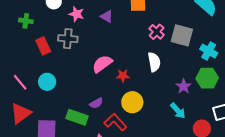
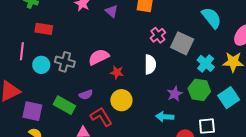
gray cross: (68, 39) -> (65, 62), moved
red rectangle: (43, 46) -> (44, 29), turned -66
pink line: (20, 82) -> (22, 51), moved, turned 36
cyan arrow: (178, 111) -> (165, 117), turned 126

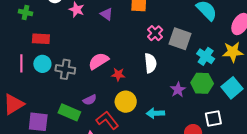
cyan circle: (41, 65) -> (42, 64), moved
cyan arrow: (165, 117) -> (155, 113), moved

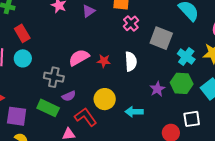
purple triangle: (106, 14) -> (89, 11), turned 48
pink cross: (155, 33) -> (131, 23), moved
red rectangle: (41, 39) -> (22, 33), turned 54
gray cross: (65, 69) -> (54, 77), moved
red star: (118, 74) -> (104, 61), moved

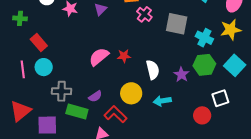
white semicircle: (131, 61) -> (153, 70), moved
gray cross: (54, 77) -> (62, 91), moved

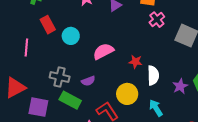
red star: (124, 56) -> (135, 62), moved
cyan circle: (44, 67) -> (71, 36), moved
purple semicircle: (95, 96) -> (88, 81), moved
cyan arrow: (162, 101) -> (156, 108), turned 54

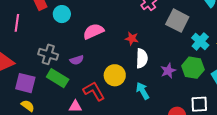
red star: (135, 62) -> (132, 39), moved

